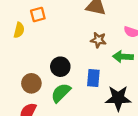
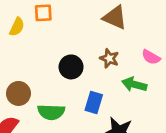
black circle: (60, 67) -> (71, 67), moved
green semicircle: (61, 93) -> (51, 112), turned -145

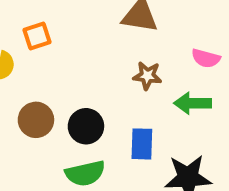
black circle: (71, 67) -> (86, 126), moved
brown circle: (18, 93) -> (36, 120), moved

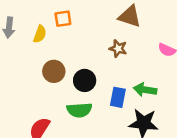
brown star: (147, 76) -> (118, 48), moved
green arrow: (193, 103) -> (145, 90), moved

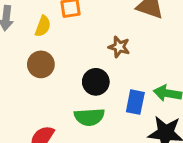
brown star: (118, 48) -> (119, 47), moved
brown circle: (54, 71) -> (41, 64), moved

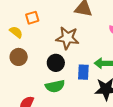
yellow semicircle: (43, 26) -> (16, 32), turned -64
brown star: (119, 47) -> (67, 38), size x1.6

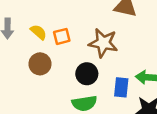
orange square: (32, 18) -> (62, 36), moved

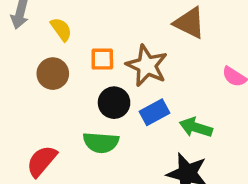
orange square: (62, 36) -> (102, 59), moved
blue rectangle: (121, 87) -> (154, 112), moved, turned 42

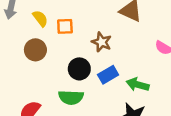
orange square: (102, 59) -> (65, 26), moved
brown star: (147, 66) -> (102, 42), size x0.7

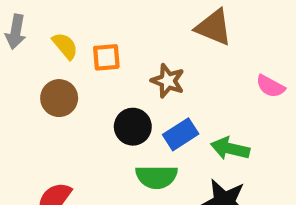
green semicircle: (71, 97) -> (156, 177), moved

